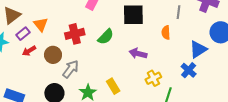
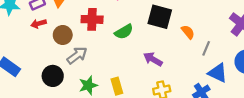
gray line: (179, 12) -> (206, 48), moved
orange semicircle: (166, 33) -> (188, 32), moved, turned 128
blue triangle: (198, 49) -> (218, 73), turned 42

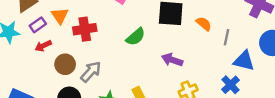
red cross: (92, 19) -> (85, 29), moved
brown circle: (63, 35) -> (65, 64), moved

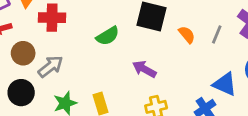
gray line: (226, 37) -> (217, 34), moved

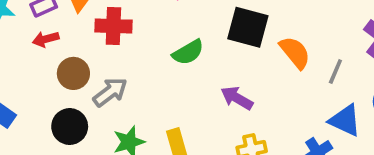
gray line: (217, 34) -> (335, 71), moved
orange semicircle: (187, 35) -> (295, 52), size x1.4

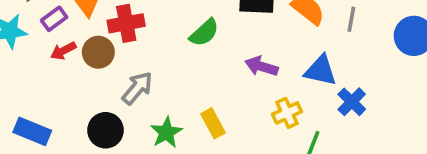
brown circle: (73, 73) -> (98, 52), moved
blue triangle: (345, 120) -> (321, 71), moved

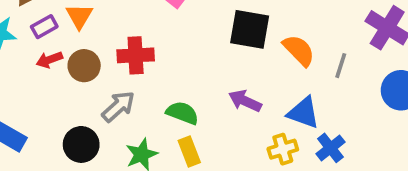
red cross: (126, 23) -> (136, 55), moved
green semicircle: (204, 33) -> (182, 113), moved, turned -124
yellow cross: (287, 113) -> (283, 149), moved

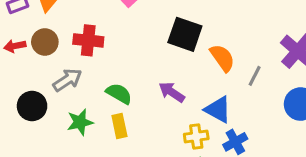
red arrow: (49, 60) -> (15, 46), moved

